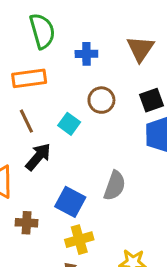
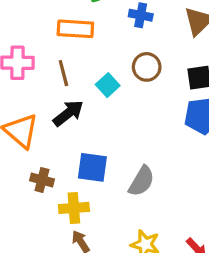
gray semicircle: (115, 186) -> (141, 181), moved
blue square: (70, 202) -> (92, 167), turned -32
yellow cross: (79, 240) -> (74, 208), moved

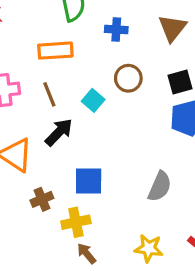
brown cross: (42, 180) -> (42, 199), turned -30
gray semicircle: (141, 181) -> (160, 186), moved

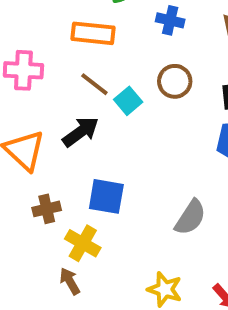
brown line: (49, 94) -> (94, 84), moved, turned -40
yellow cross: (76, 222) -> (83, 243), turned 32
brown arrow: (87, 253) -> (70, 281), moved

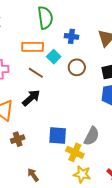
cyan square: (128, 101) -> (54, 57), moved
blue square: (106, 196) -> (58, 136), moved
yellow cross: (83, 243) -> (75, 152), moved

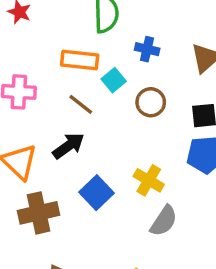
blue square: (58, 136) -> (97, 193), moved, turned 36
brown cross: (18, 139) -> (39, 213), size x1.6
yellow cross: (75, 152) -> (149, 180), moved

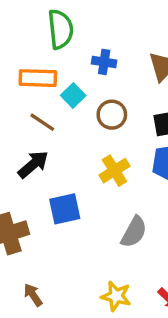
yellow cross: (149, 180) -> (114, 171), moved, turned 32
blue square: (97, 193) -> (65, 209), turned 36

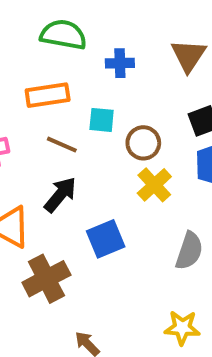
green semicircle: (60, 29) -> (63, 35), turned -63
cyan square: (73, 95) -> (102, 120), moved, turned -30
brown circle: (112, 115) -> (143, 143), moved

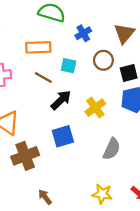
blue cross: (120, 63) -> (83, 33), turned -35
brown circle: (143, 143) -> (103, 60), moved
black arrow: (60, 195) -> (61, 100), moved

